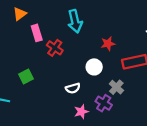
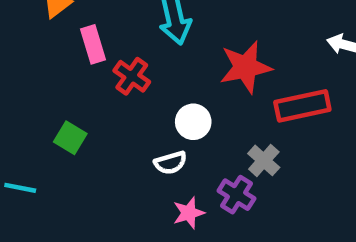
red star: (108, 44) -> (246, 67), size x1.6
white circle: (94, 67) -> (193, 122), moved
green square: (26, 77) -> (70, 138), turned -32

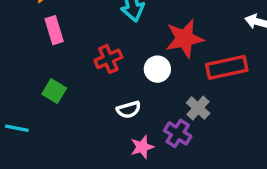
pink rectangle: (93, 44) -> (54, 30), moved
red cross: (132, 76) -> (108, 59), moved, turned 32
white circle: (193, 122) -> (157, 69), moved

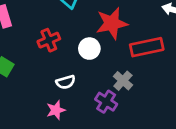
pink star: (142, 147) -> (56, 110), moved

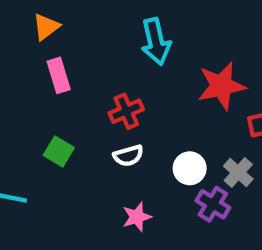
white circle: (89, 49) -> (190, 168), moved
white semicircle: (66, 82) -> (128, 156), moved

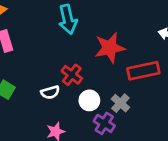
red cross: (126, 111) -> (72, 75), moved, turned -30

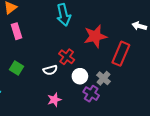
red rectangle: (143, 71) -> (121, 54), turned -55

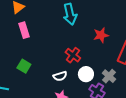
red star: (95, 36) -> (101, 35), size x0.7
white semicircle: (50, 70) -> (60, 76), moved

